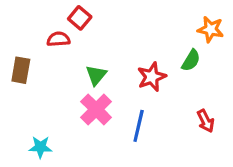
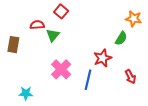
red square: (80, 18) -> (61, 11), moved
green triangle: (96, 75) -> (53, 35), moved
red star: (152, 77) -> (103, 58), moved

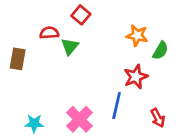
orange star: (134, 19) -> (137, 36), moved
pink cross: (61, 69) -> (79, 119), moved
red arrow: (131, 77) -> (158, 118), moved

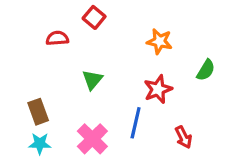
green triangle: (70, 46) -> (92, 80), moved
green semicircle: (160, 51) -> (206, 70), moved
brown rectangle: (18, 59) -> (38, 112), moved, turned -30

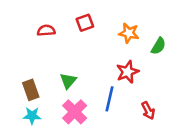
red square: (94, 17) -> (85, 23), moved, turned 30
green semicircle: (206, 70) -> (158, 46), moved
green triangle: (92, 80) -> (68, 81), moved

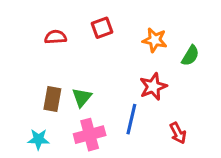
brown rectangle: (31, 90) -> (52, 99), moved, turned 30
pink cross: (75, 112) -> (90, 135), turned 30

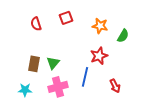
red semicircle: (55, 37) -> (36, 24), turned -104

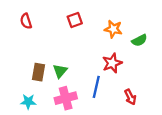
red semicircle: (36, 24) -> (26, 21), moved
green semicircle: (123, 36) -> (139, 40), turned 32

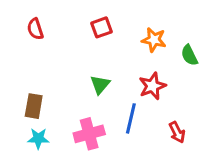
green semicircle: (139, 40) -> (189, 55), turned 91
green triangle: (60, 71) -> (100, 84), moved
brown rectangle: (38, 72) -> (34, 106), moved

